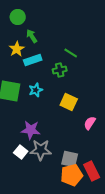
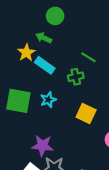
green circle: (18, 17) -> (55, 16), moved
green arrow: (32, 36) -> (44, 38), turned -32
cyan rectangle: (33, 60) -> (45, 65), turned 54

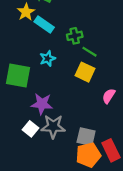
green line: (88, 57) -> (89, 52), moved
green square: (18, 101) -> (18, 76), moved

